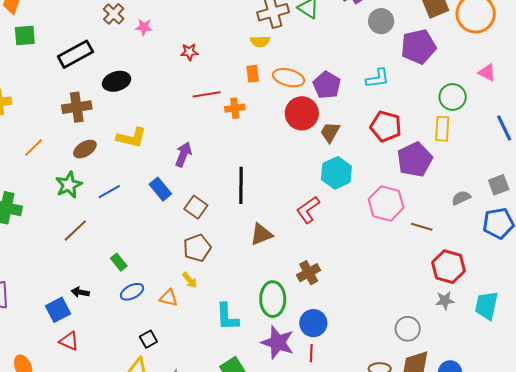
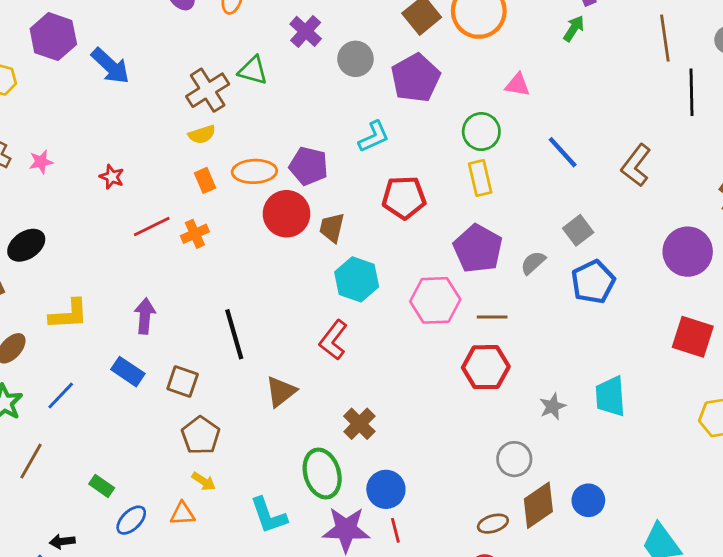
red star: (189, 52) -> (112, 177), turned -30
purple pentagon: (415, 160) -> (478, 249), moved
red hexagon: (448, 267) -> (486, 367), moved

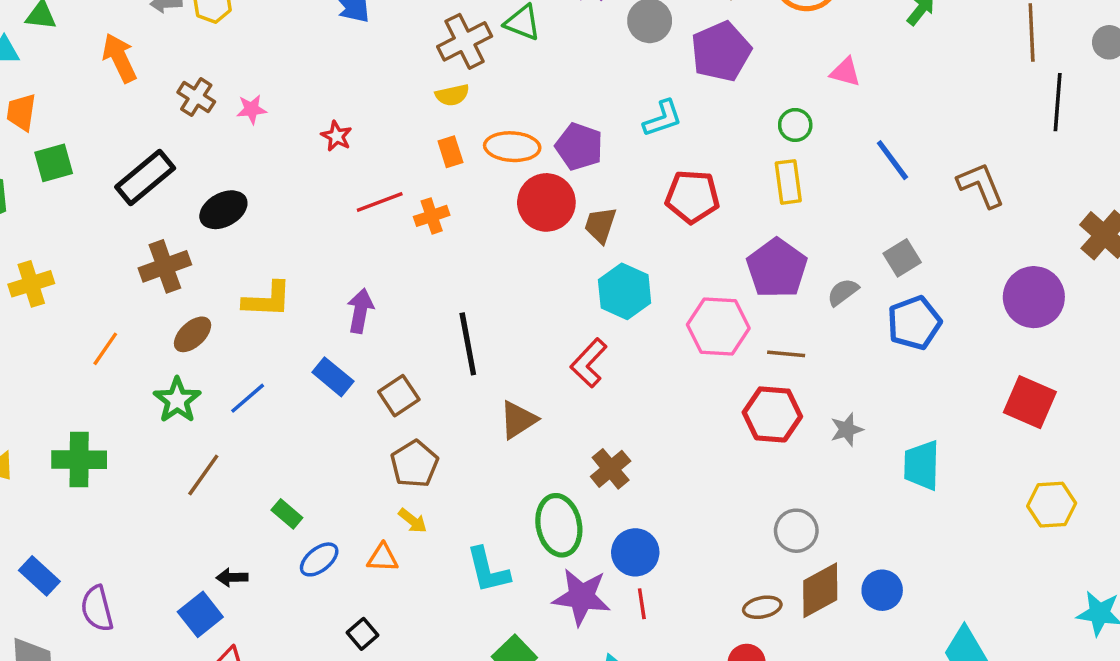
green circle: (481, 132) -> (795, 125), size x0.7
brown L-shape: (636, 165) -> (981, 185), turned 114
brown square: (183, 381) -> (399, 396), turned 32
gray star: (553, 406) -> (847, 430), moved

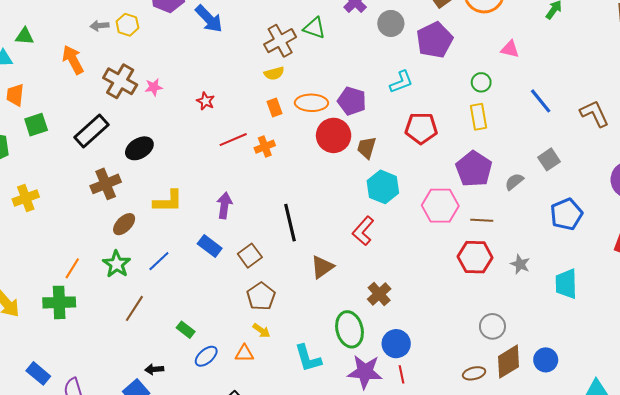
brown cross: (196, 97) -> (120, 81), size x1.5
blue pentagon: (914, 323) -> (566, 214), moved
orange line: (105, 349) -> (72, 268), moved
gray star: (847, 430) -> (520, 264), turned -30

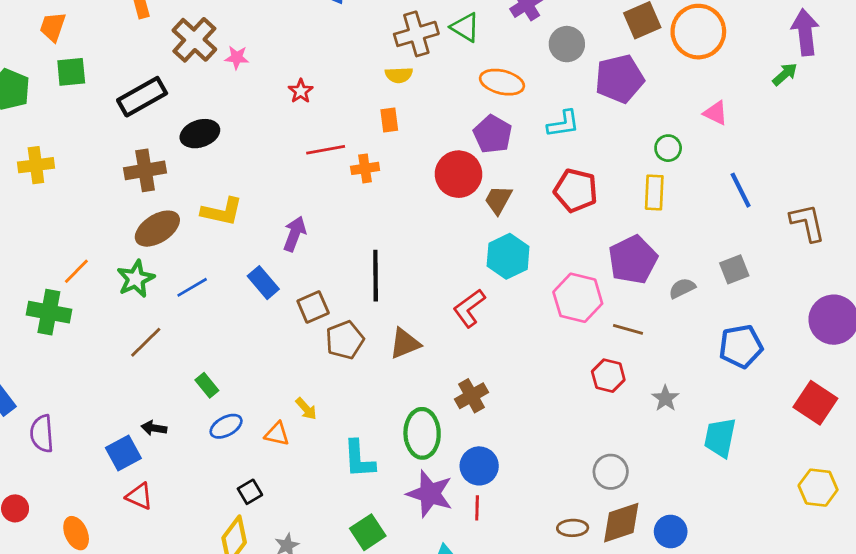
orange ellipse: (311, 103) -> (502, 82), moved
brown ellipse: (124, 224) -> (157, 229), size x1.4
red hexagon: (475, 257) -> (608, 376), size x0.7
brown pentagon: (261, 296) -> (345, 340), moved

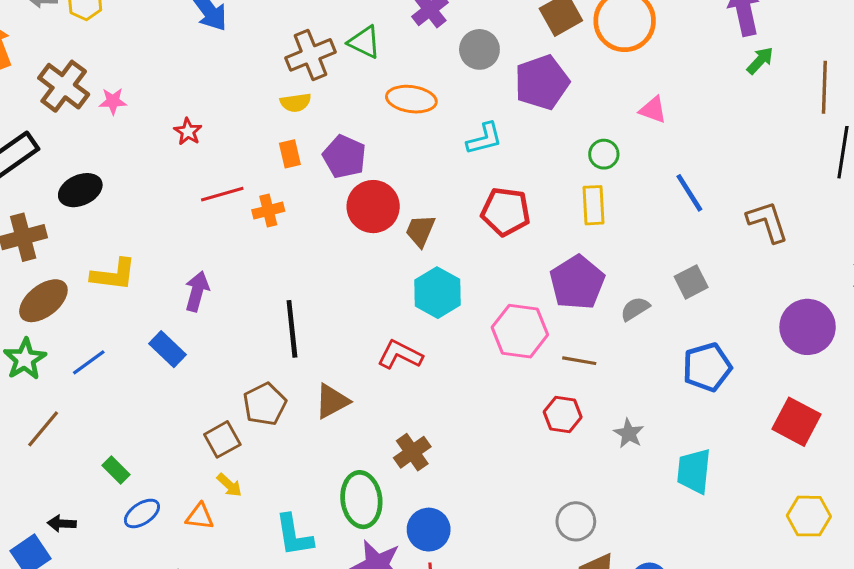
green arrow: (785, 74) -> (760, 61), moved
purple pentagon: (493, 134) -> (344, 157), moved
brown square: (313, 307) -> (222, 439), moved
red L-shape: (469, 308) -> (400, 355), turned 69

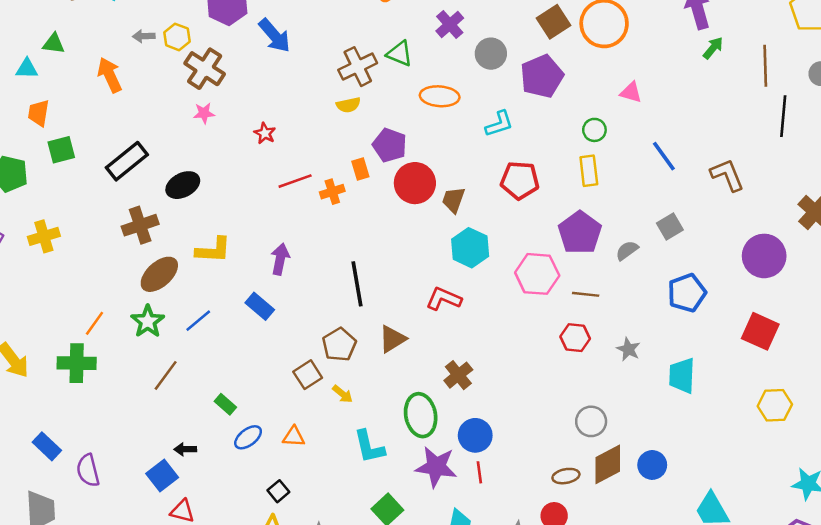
brown cross: (64, 86) -> (205, 69), moved
orange rectangle: (290, 154) -> (360, 169), moved
yellow arrow: (229, 485) -> (343, 394), moved

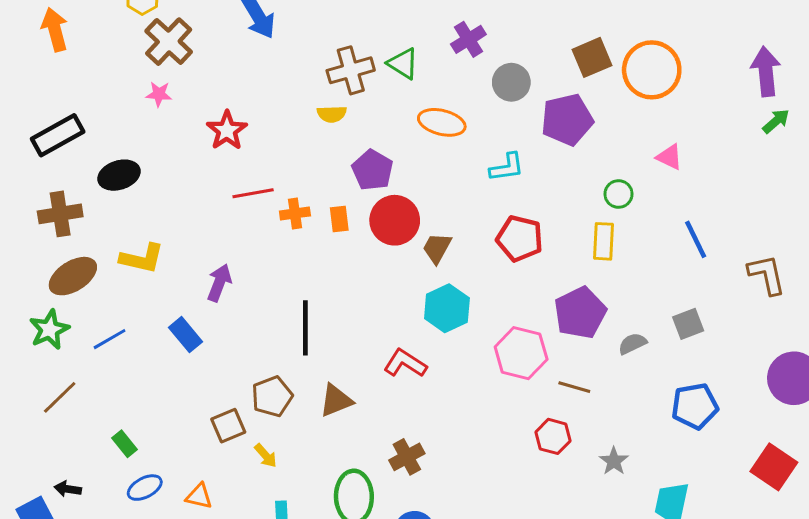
red star: (265, 133) -> (227, 130), size x1.5
orange rectangle: (360, 169) -> (339, 219), moved

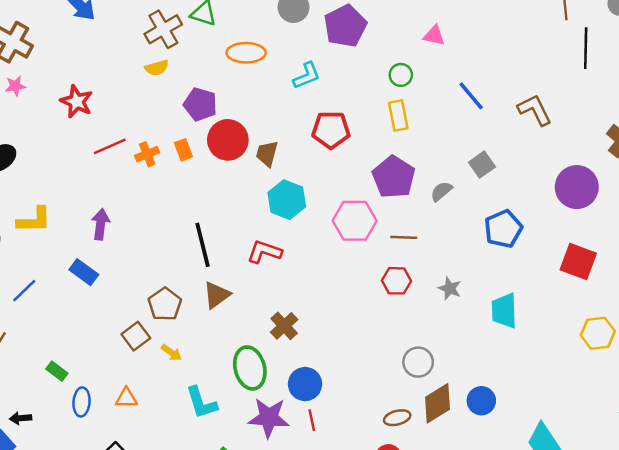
black line: (305, 328) -> (203, 245), moved
blue ellipse: (145, 488) -> (82, 402), turned -44

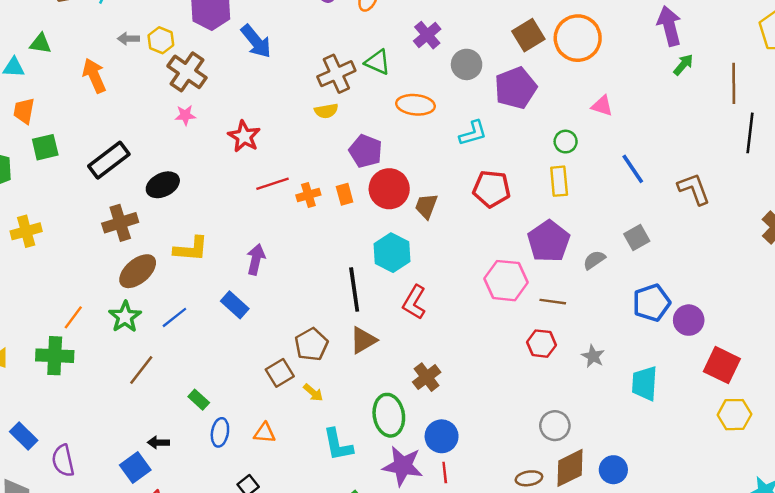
purple circle: (577, 187) -> (689, 320), moved, size x0.7
cyan hexagon: (287, 200) -> (392, 253), moved
red L-shape: (264, 252) -> (414, 302), turned -84
red square: (578, 262) -> (722, 365), moved

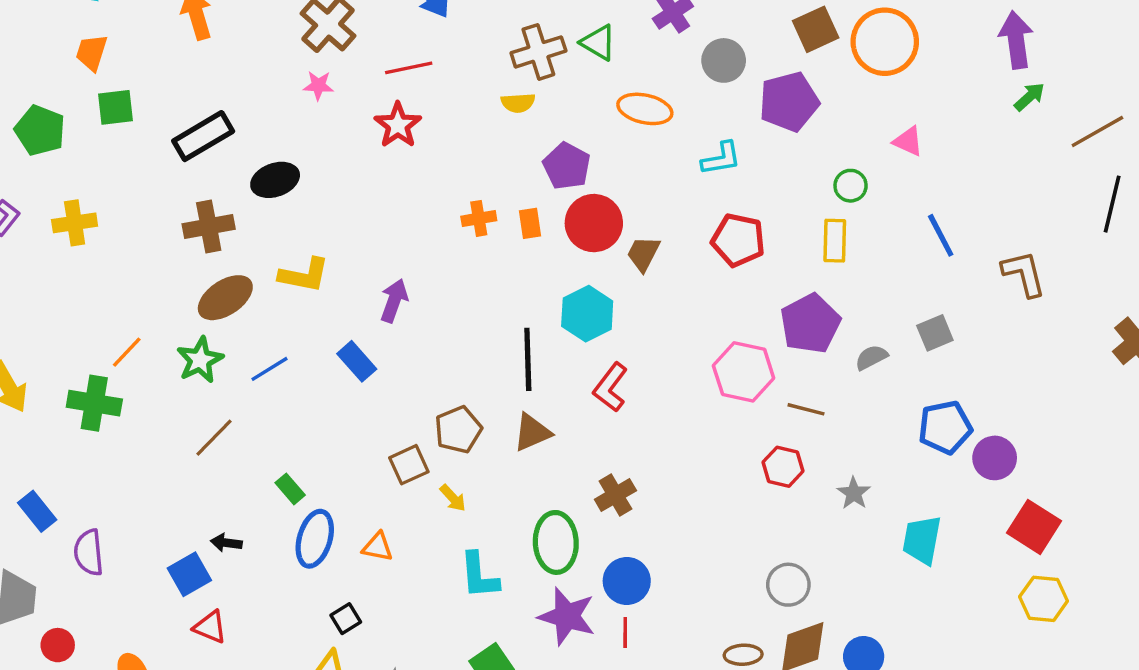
brown line: (734, 83) -> (1097, 131), turned 54
red line: (272, 184) -> (409, 68), moved
blue ellipse: (220, 432) -> (315, 539), size x1.4

